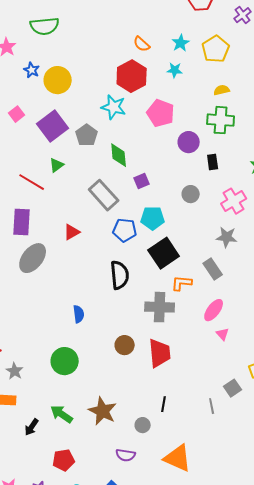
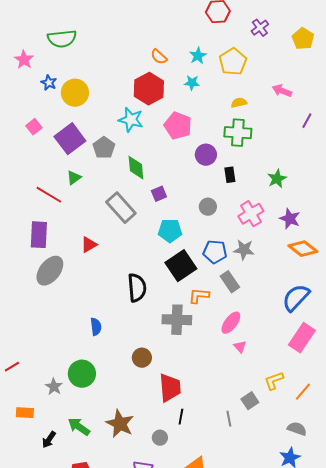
blue pentagon: (125, 230) -> (215, 252), moved
red trapezoid: (160, 353) -> (170, 388), moved
gray star: (15, 371) -> (54, 387), moved

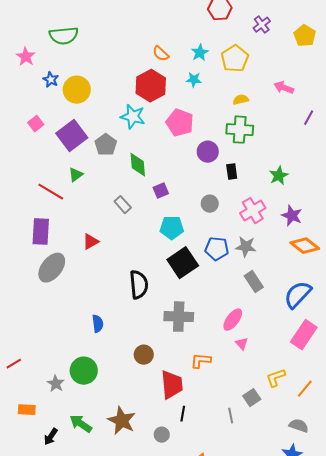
gray rectangle: (121, 208) -> (123, 205), size x0.6
gray rectangle: (230, 282) -> (254, 282), moved
orange L-shape: (199, 296) -> (201, 361), moved

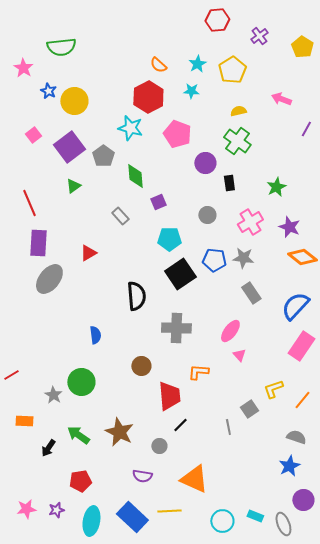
green cross: (240, 130) -> (237, 141), turned 32
red line: (51, 192) -> (29, 203), moved, turned 36
black line: (183, 414) -> (180, 425), turned 35

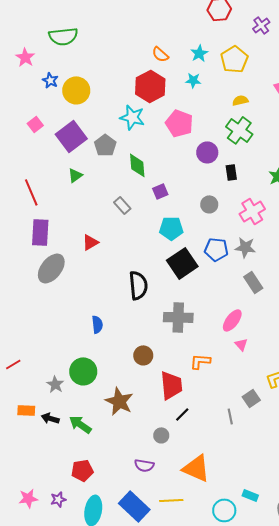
brown star: (119, 432) -> (119, 401), moved
black arrow: (48, 448) -> (50, 418), moved, turned 72
cyan rectangle: (255, 516) -> (250, 495), moved

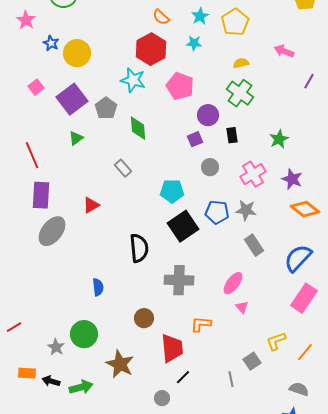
purple square: (160, 191) -> (195, 139), moved
green arrow: (80, 424) -> (81, 387), turned 130

